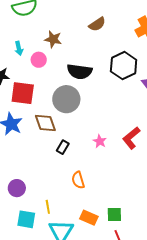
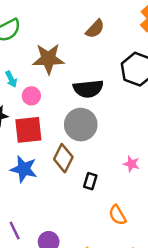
brown star: (53, 39) -> (48, 59), size x1.5
pink circle: (39, 60) -> (31, 96), moved
brown diamond: (45, 123) -> (63, 158), turned 60

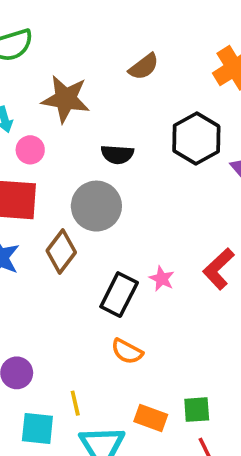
black semicircle: (88, 89) -> (117, 154), size x0.7
black rectangle: (90, 181) -> (119, 295), moved, size x1.6
orange semicircle: (117, 215) -> (127, 351), turned -42

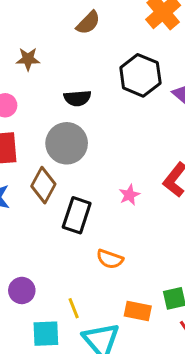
brown star: (66, 99) -> (28, 59), size x0.6
pink star: (162, 279) -> (129, 195), turned 30
black rectangle: (119, 295) -> (77, 215), moved

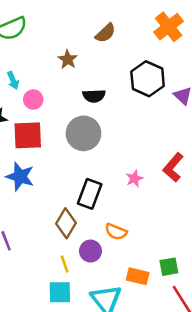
brown star: (28, 59) -> (68, 59), moved, turned 30
brown diamond: (43, 185) -> (66, 223), moved
purple circle: (22, 290) -> (90, 251), moved
yellow line: (74, 308) -> (65, 264), moved

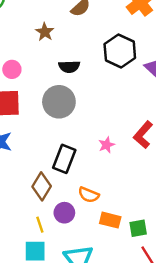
orange rectangle: (138, 276) -> (110, 220), moved

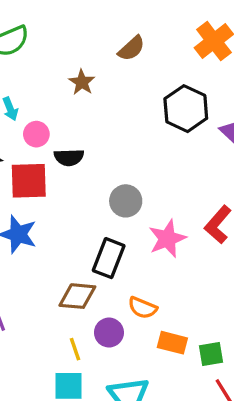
black semicircle: (69, 67) -> (69, 157), moved
gray circle: (59, 102) -> (126, 201), moved, size x0.7
pink star: (106, 145) -> (167, 239), size x1.6
brown diamond: (42, 186) -> (77, 296), turned 64

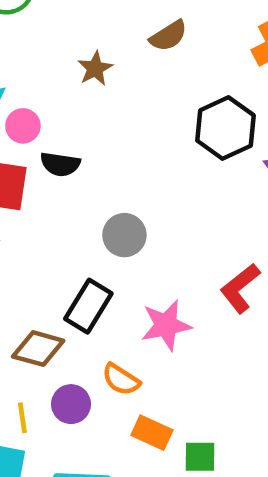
pink star: (167, 239) -> (166, 325), moved

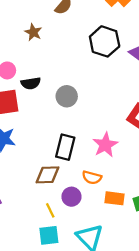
gray circle: (124, 235) -> (67, 96), moved

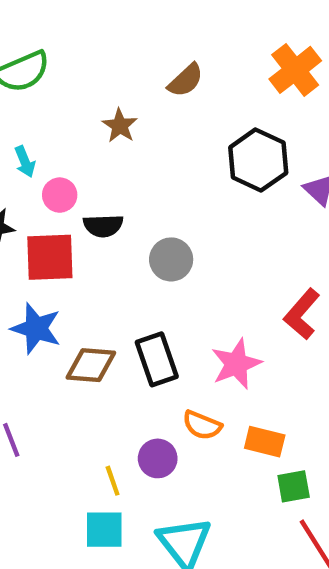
black rectangle: (65, 147) -> (157, 359), turned -40
brown diamond: (48, 175) -> (91, 365), moved
orange rectangle: (114, 198) -> (265, 442), moved

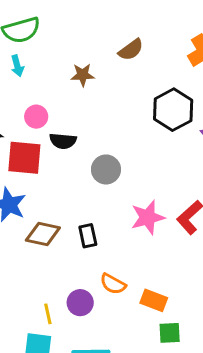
brown star: (120, 126) -> (83, 75), turned 30
cyan arrow: (25, 162) -> (17, 66), moved
black rectangle: (157, 359) -> (88, 236), size x0.7
pink star: (236, 364) -> (148, 217), moved

